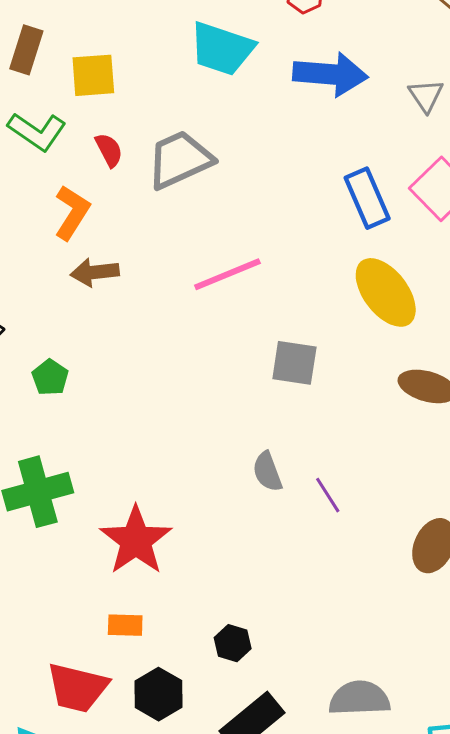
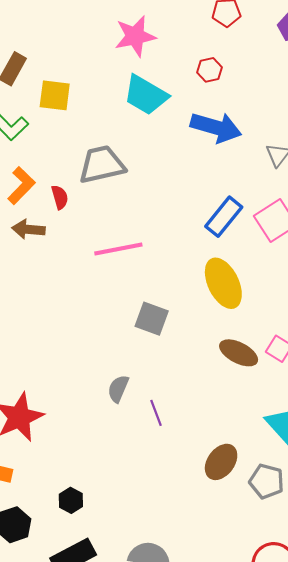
red semicircle: (109, 150) -> (60, 197), moved
blue rectangle: (367, 198) -> (224, 217), turned 51
gray semicircle: (267, 472) -> (118, 389), turned 32

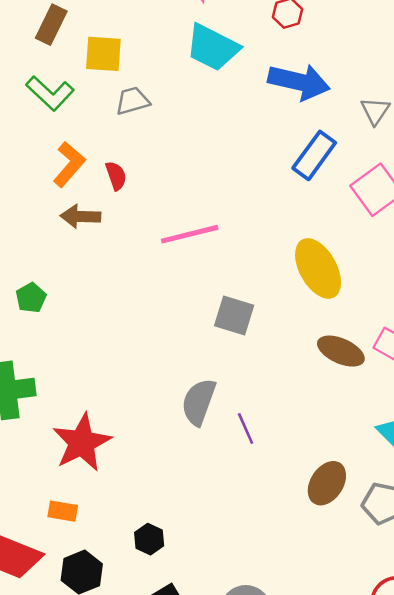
gray trapezoid: (102, 165) -> (133, 101), moved, size x0.6
blue rectangle: (224, 217) -> (314, 155), moved
gray semicircle: (118, 389) -> (199, 402), size x1.4

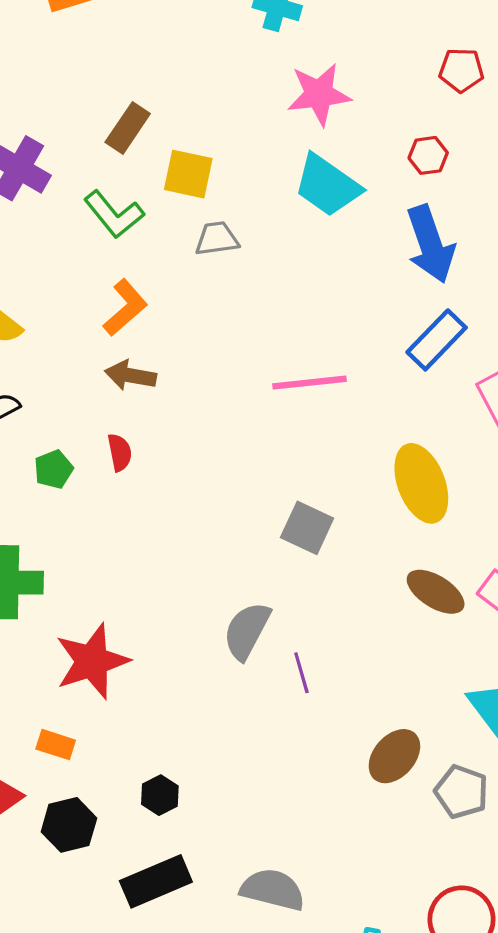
blue arrow: (299, 82) -> (430, 244), turned 50
red semicircle: (116, 176) -> (120, 452), moved
pink line: (190, 234) -> (309, 383), moved

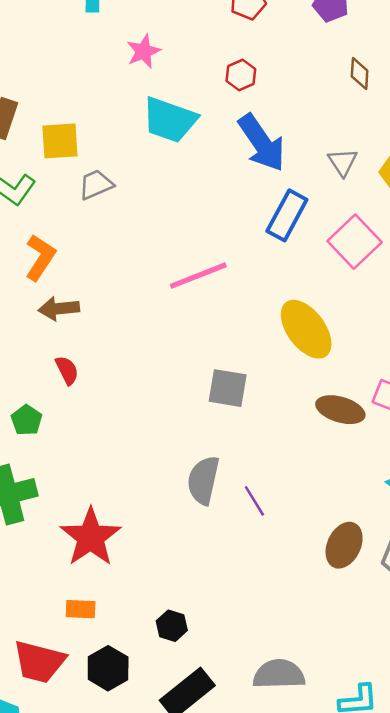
pink star: (319, 94) -> (143, 51), size x0.7
green pentagon: (53, 469) -> (27, 420), moved

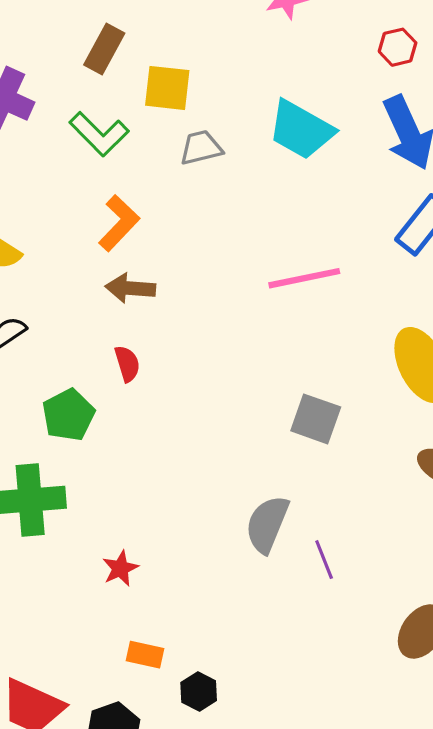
cyan trapezoid: (170, 120) -> (301, 130), moved
green pentagon: (27, 420) -> (68, 415), size x1.4
red star: (91, 537) -> (120, 568), size x0.5
orange rectangle: (81, 609) -> (145, 655), moved

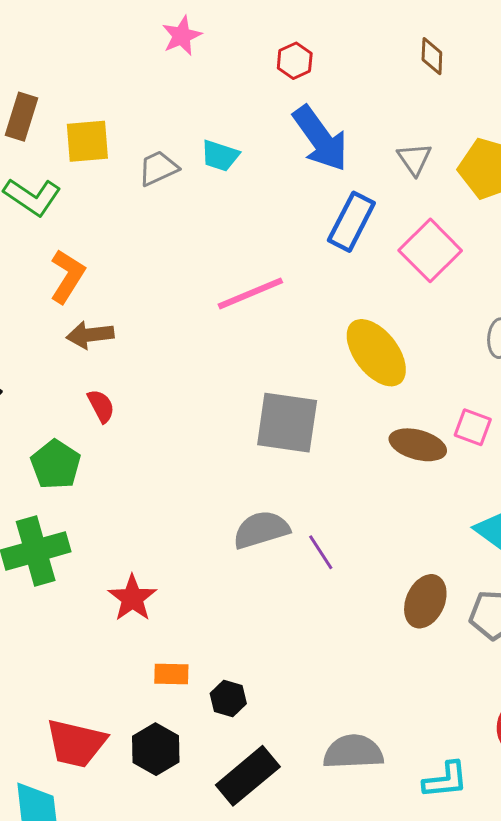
cyan trapezoid: (301, 130) -> (220, 156), size x0.6
gray trapezoid: (201, 148) -> (158, 168), moved
gray square: (316, 419) -> (287, 423), size x1.4
gray semicircle: (267, 524) -> (261, 530), turned 62
red star: (120, 568) -> (132, 598), size x1.4

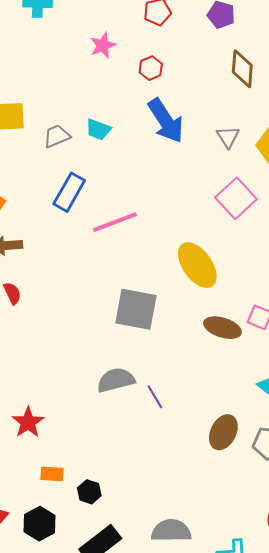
pink star: (182, 36) -> (103, 45), moved
brown diamond: (432, 56) -> (242, 69), size x1.5
blue rectangle: (351, 222) -> (69, 192), moved

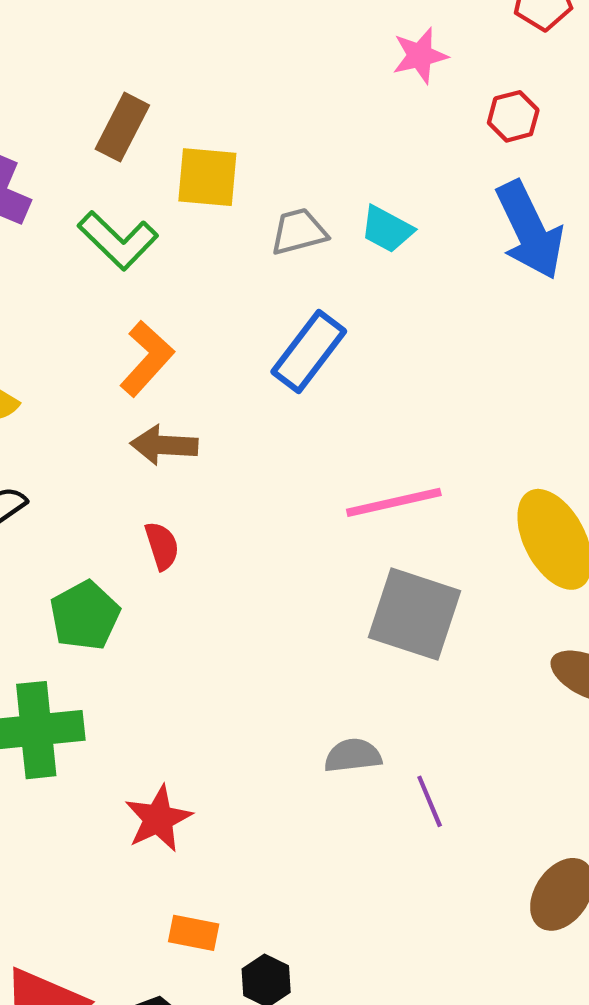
pink line: (115, 222) -> (394, 502), moved
gray semicircle: (116, 380) -> (353, 756), size x0.7

